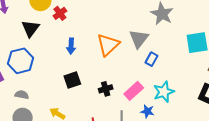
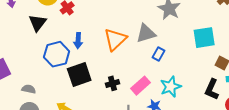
gray triangle: (139, 39) -> (146, 33), turned 35
blue hexagon: (21, 61) -> (57, 54), moved
black square: (72, 80) -> (79, 74), size x1.4

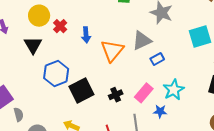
blue arrow: (78, 41) -> (86, 35), moved
blue rectangle: (159, 54) -> (157, 59), turned 40
gray semicircle: (29, 89) -> (19, 115), moved, turned 72

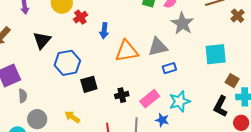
black triangle: (33, 45) -> (42, 40), moved
orange triangle: (112, 51) -> (127, 51), turned 30
black square: (81, 90) -> (89, 84), size x0.7

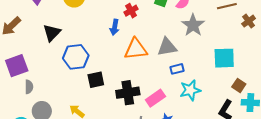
red cross: (80, 17) -> (131, 11), moved
black cross: (122, 95) -> (128, 93), size x1.6
cyan star: (180, 101) -> (190, 90), moved

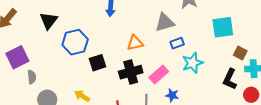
orange triangle: (136, 49) -> (135, 43), moved, size x0.7

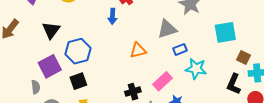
purple square: (17, 57) -> (50, 66), moved
black square: (97, 63) -> (78, 81), moved
cyan star: (193, 63) -> (196, 69), turned 30
black cross: (131, 72) -> (133, 92), moved, size x0.7

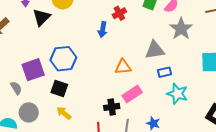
black triangle: (51, 30) -> (42, 17), moved
black square: (78, 81) -> (59, 88), turned 30
pink rectangle: (162, 81) -> (132, 94), moved
gray semicircle: (36, 87) -> (16, 88), turned -32

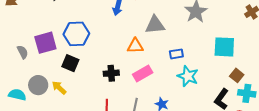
gray triangle: (155, 50) -> (155, 25), moved
gray semicircle: (16, 88) -> (23, 52), moved
black cross: (112, 107) -> (111, 73), moved
yellow arrow: (64, 113) -> (59, 88), moved

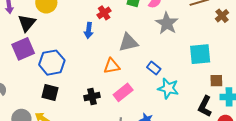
purple square: (45, 43) -> (23, 49), moved
blue rectangle: (176, 54) -> (154, 68), turned 56
brown square: (237, 75) -> (216, 81), turned -32

